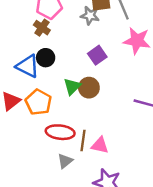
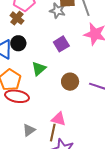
brown circle: (89, 88) -> (70, 82), moved
red ellipse: (60, 132) -> (17, 96), moved
brown line: (83, 141) -> (53, 133), moved

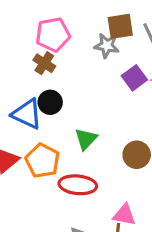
purple square: (61, 44) -> (134, 78), moved
red ellipse: (17, 96) -> (78, 185), moved

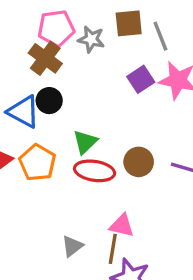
gray star: (107, 46) -> (91, 39), moved
brown cross: (44, 63) -> (45, 58), size x1.4
red ellipse: (78, 185) -> (95, 171), moved

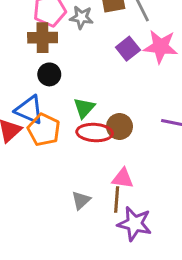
brown cross: (45, 58) -> (43, 38), turned -32
blue triangle: (24, 112) -> (29, 110), moved
brown circle: (139, 162) -> (119, 126), moved

